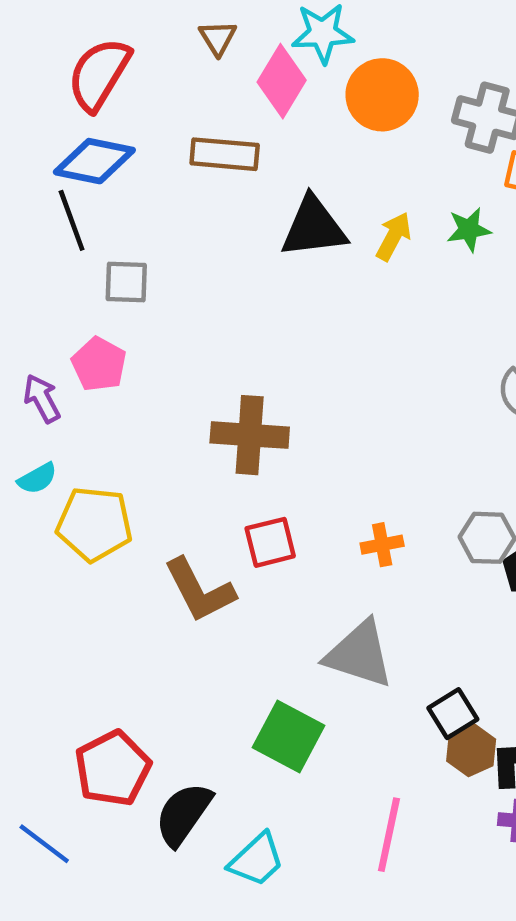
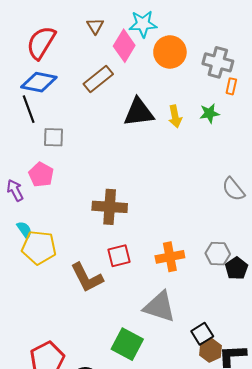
brown rectangle: (225, 154) -> (98, 79), turned -44
yellow arrow: (394, 236) -> (175, 116), turned 140
cyan semicircle: (37, 478) -> (24, 230), moved, turned -96
orange cross: (382, 545) -> (170, 257), size x1.5

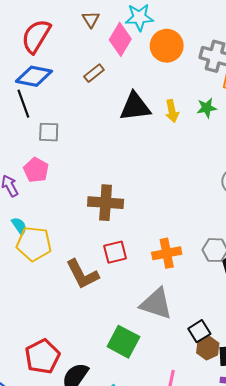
brown rectangle: (98, 79) -> (94, 73), size x0.7

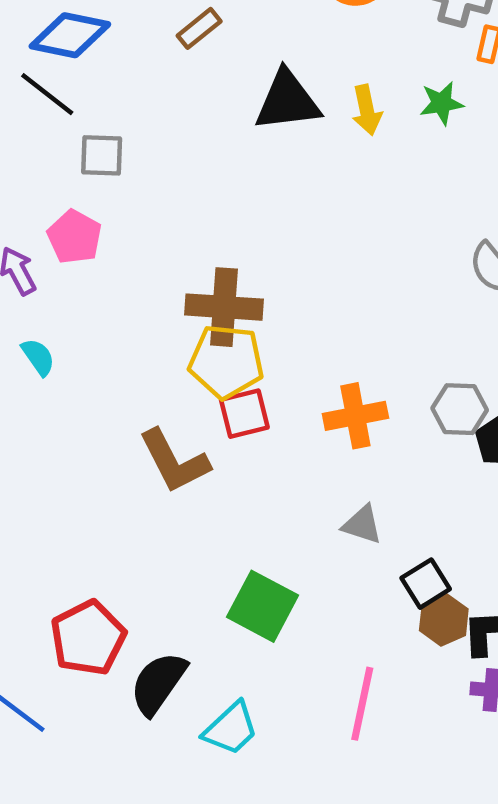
black line: (23, 104) -> (47, 94), turned -32
yellow pentagon: (34, 244) -> (226, 361), moved
gray triangle: (156, 304) -> (362, 525), moved, size x0.6

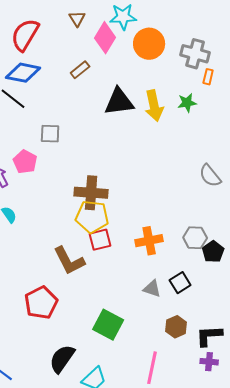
yellow arrow: (367, 110) -> (154, 106), size x1.4
gray square: (102, 155) -> (50, 134), moved
black square: (426, 584) -> (180, 283), moved
brown hexagon: (444, 620) -> (176, 327), moved
red pentagon: (88, 638) -> (41, 303), moved

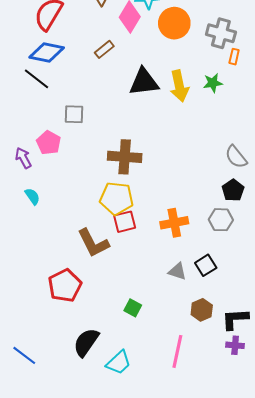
brown cross: (91, 193) -> (125, 157), moved
black pentagon: (213, 252) -> (233, 190), moved
green square: (108, 325) -> (133, 308), size x0.6

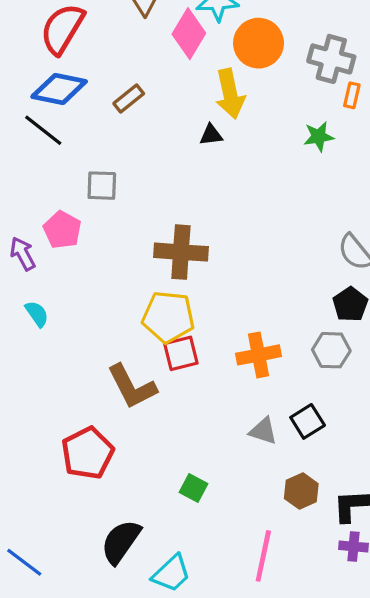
brown rectangle: (104, 49) -> (129, 99), moved
black triangle: (144, 82) -> (211, 135), size x0.5
yellow arrow: (179, 86) -> (230, 94), moved

